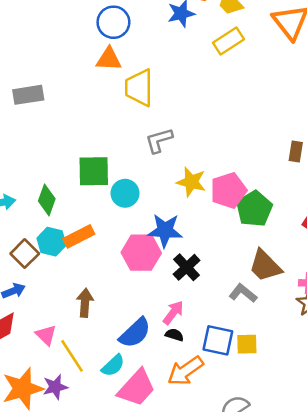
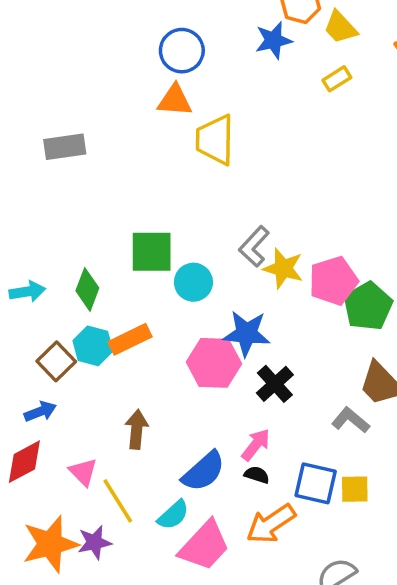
yellow rectangle: (228, 41) -> (337, 79), size x0.7
gray L-shape: (159, 140) -> (254, 246), moved, turned -32

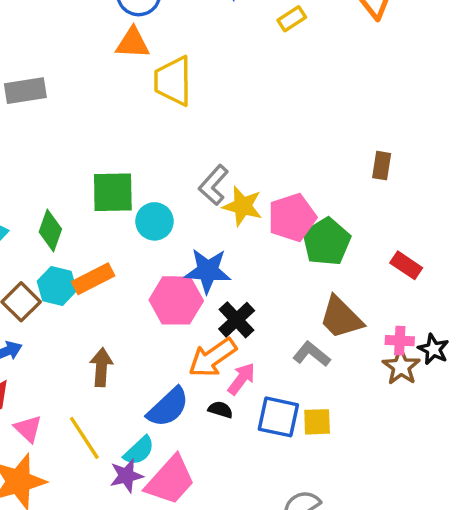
pink arrow: (256, 445) -> (241, 379), moved
pink triangle: (83, 472) -> (28, 429), moved
orange arrow: (271, 524) -> (212, 358), moved
purple star: (94, 542) -> (126, 476), moved

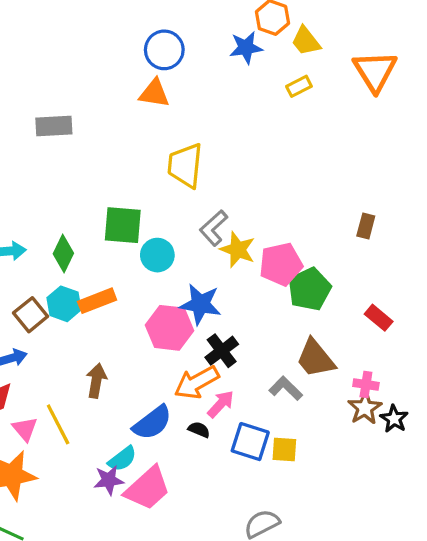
yellow trapezoid: (173, 81) -> (185, 165), moved
black star: (433, 349) -> (394, 419), moved
yellow line: (84, 438) -> (58, 424), moved

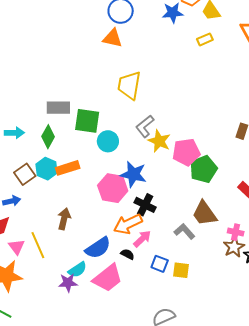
gray rectangle: (54, 126) -> (58, 108), moved
black cross: (222, 351) -> (145, 205), turned -30
blue square: (250, 442) -> (160, 264), size x0.7
pink trapezoid: (148, 488) -> (108, 278), moved

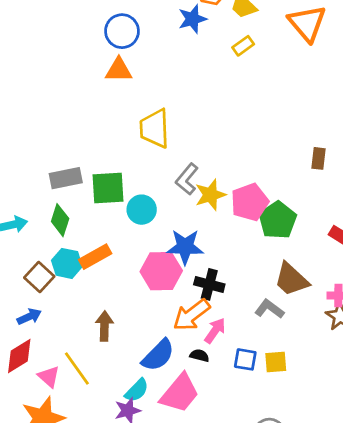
yellow star: (159, 141) -> (210, 195), turned -30

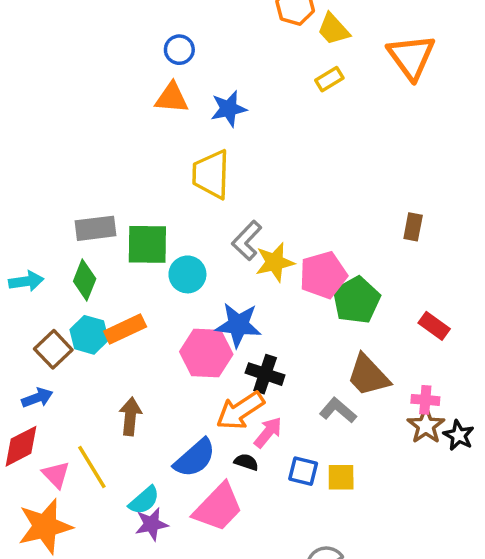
blue star: (192, 19) -> (229, 109), moved
blue circle: (122, 31) -> (179, 50), size x0.7
cyan semicircle: (137, 390) -> (144, 500), moved

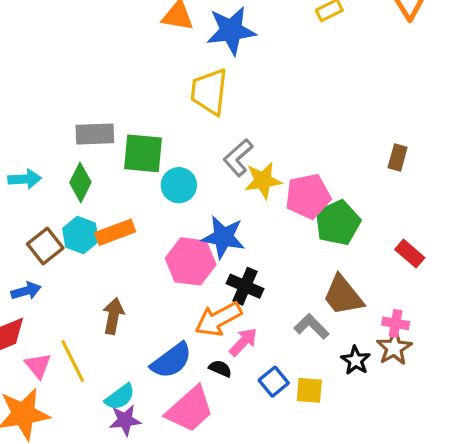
blue star: (229, 109) -> (231, 31), size x1.4
black star: (459, 435) -> (356, 360), moved
blue square: (303, 471) -> (274, 382), turned 32

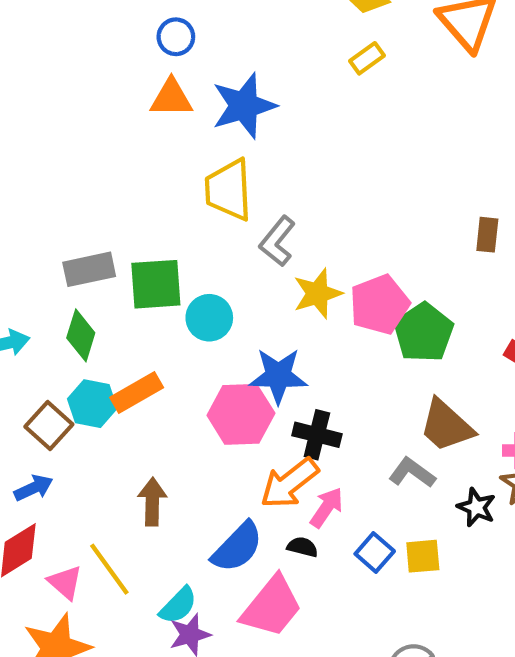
gray L-shape: (238, 158) -> (277, 241), moved

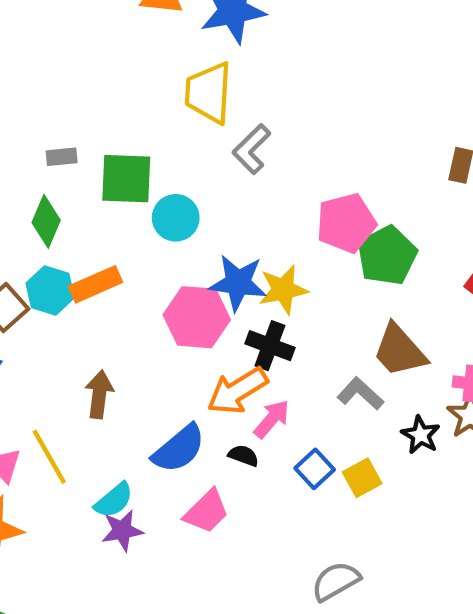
gray rectangle: (89, 269) -> (62, 157), size x0.6
yellow star: (318, 294) -> (283, 290), moved
yellow square: (423, 556) -> (362, 478), turned -30
pink trapezoid: (272, 607) -> (207, 511), size x0.7

